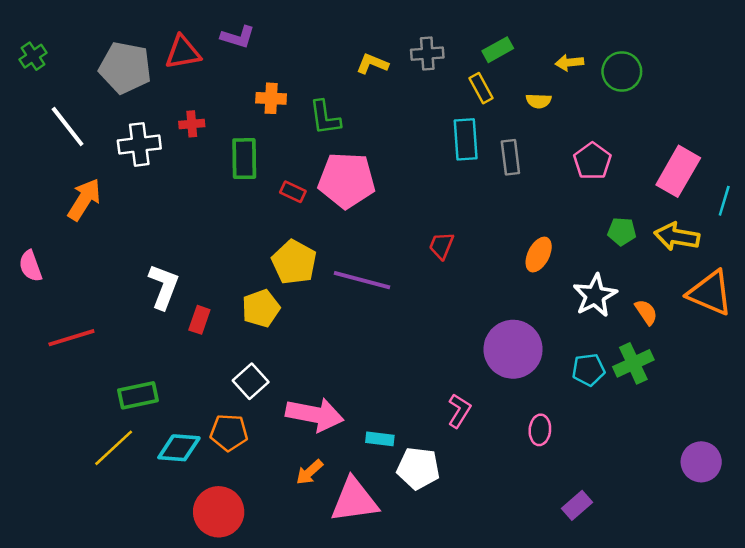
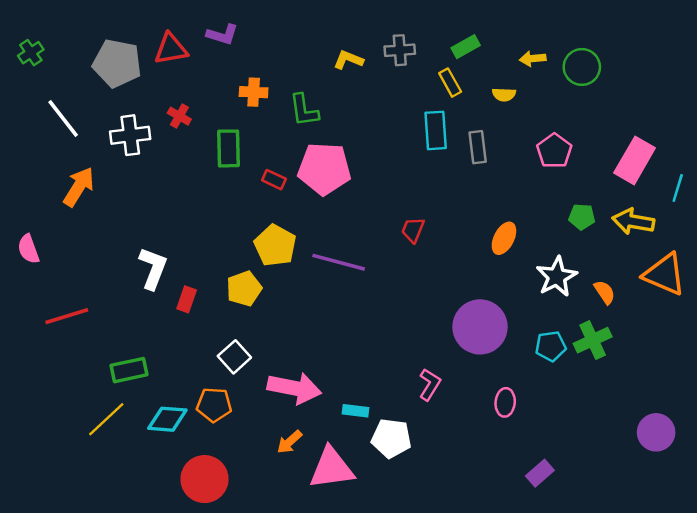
red cross: (192, 124) -> (179, 116), turned 35

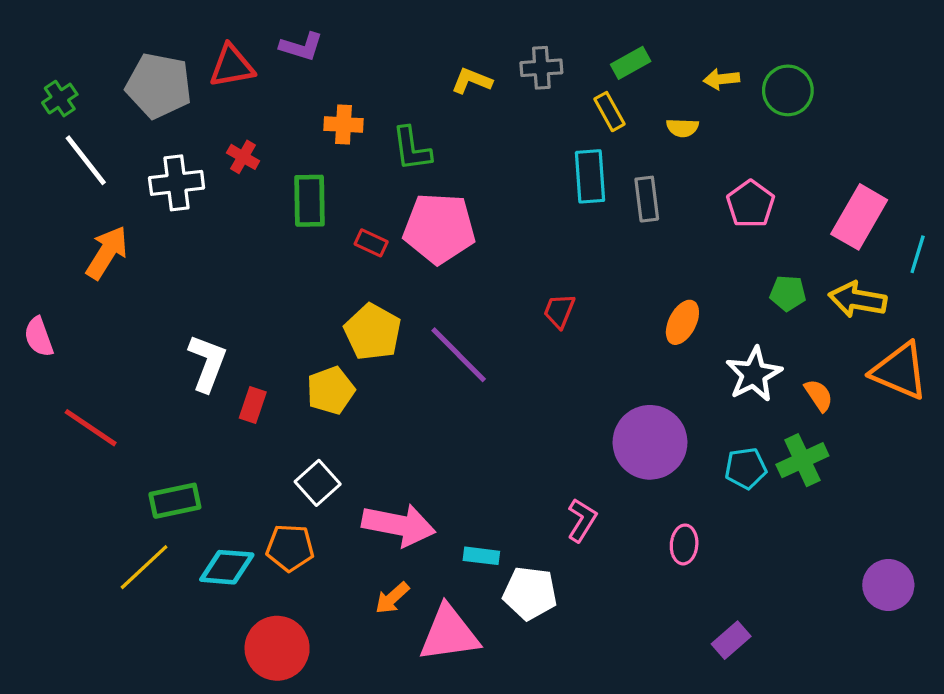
green cross: (31, 53) -> (60, 99), moved
purple line: (339, 262) -> (459, 355), turned 30
red line: (67, 316) -> (91, 428), turned 51

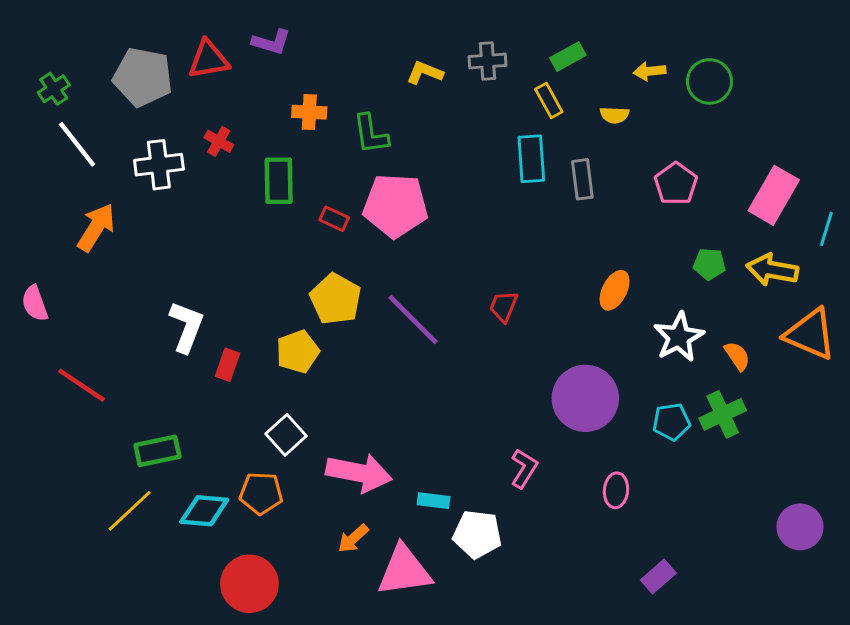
red trapezoid: (559, 311) -> (504, 306), moved

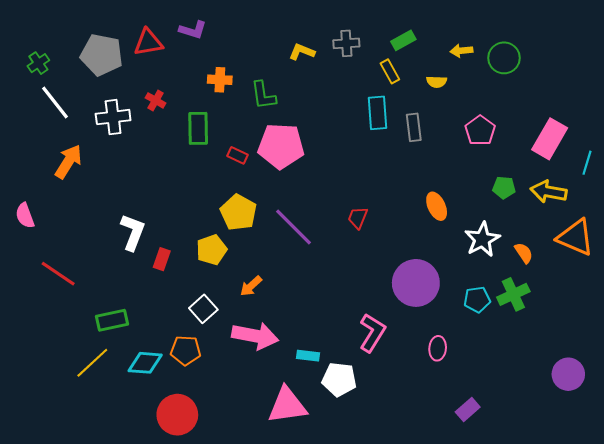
orange ellipse: (615, 290) -> (437, 206), turned -52
pink L-shape: (524, 468) -> (372, 333), size x1.4
orange arrow: (353, 539) -> (251, 286), moved

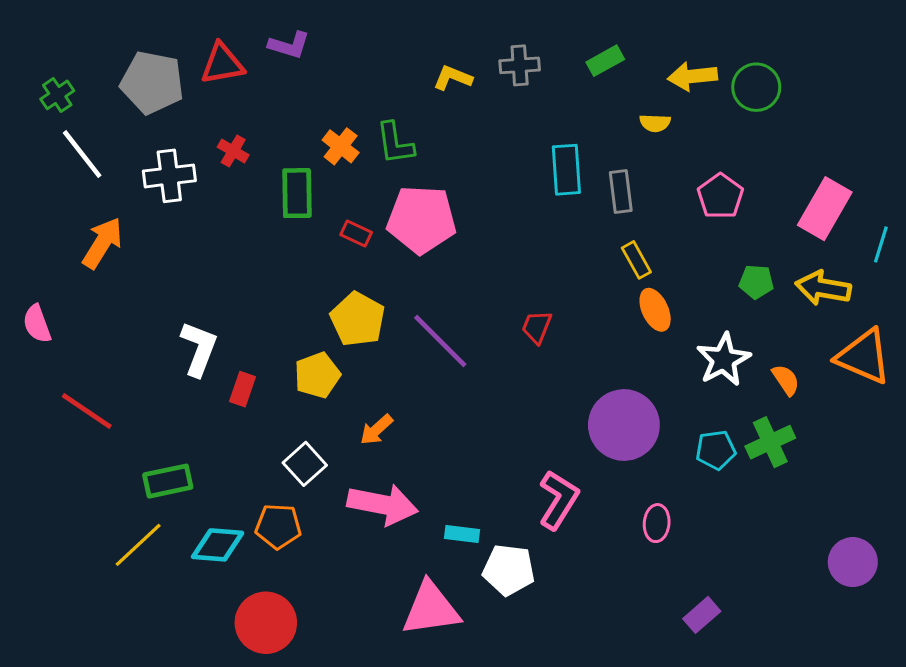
yellow arrow: (461, 51) -> (692, 76), size x1.4
yellow rectangle: (390, 71) -> (636, 260), moved
orange cross: (220, 80) -> (341, 146), moved, turned 35

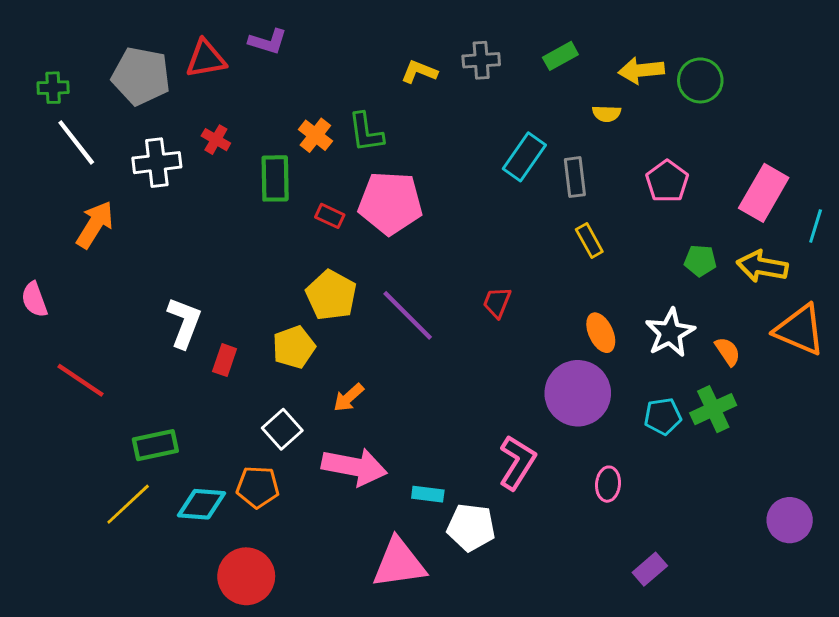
green cross: (57, 95) -> (53, 88), turned 32
cyan rectangle: (566, 170) -> (524, 157), turned 39
orange ellipse: (655, 310) -> (601, 333), moved

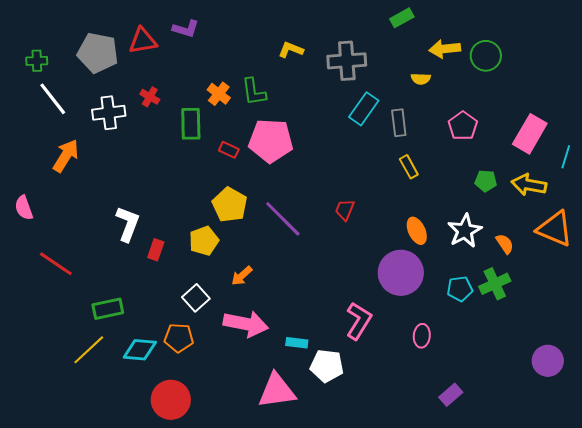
green rectangle: (560, 56) -> (402, 18), moved
gray cross: (481, 60) -> (347, 61), moved, size x1.5

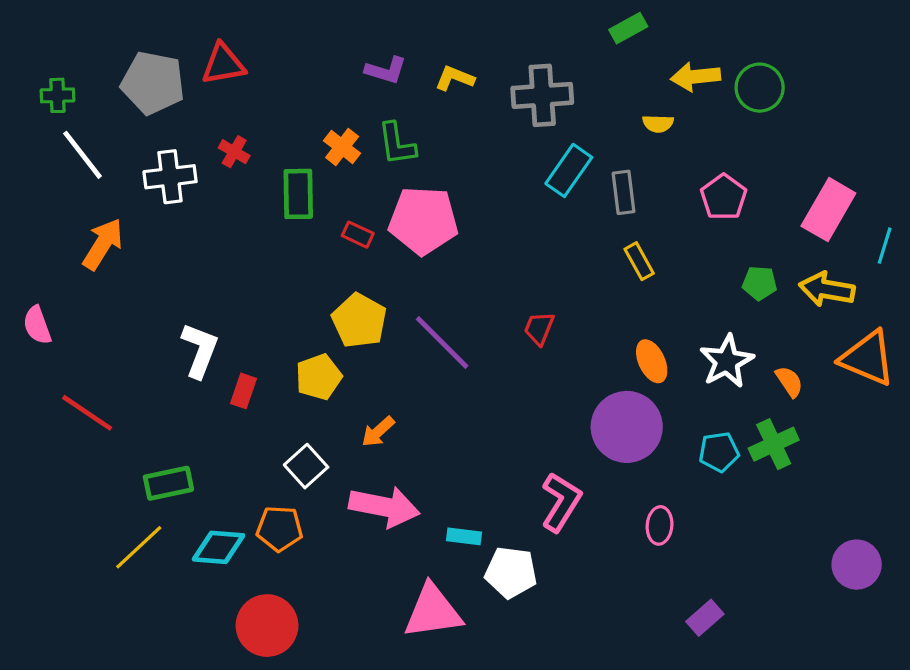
purple L-shape: (186, 29) -> (386, 70), moved

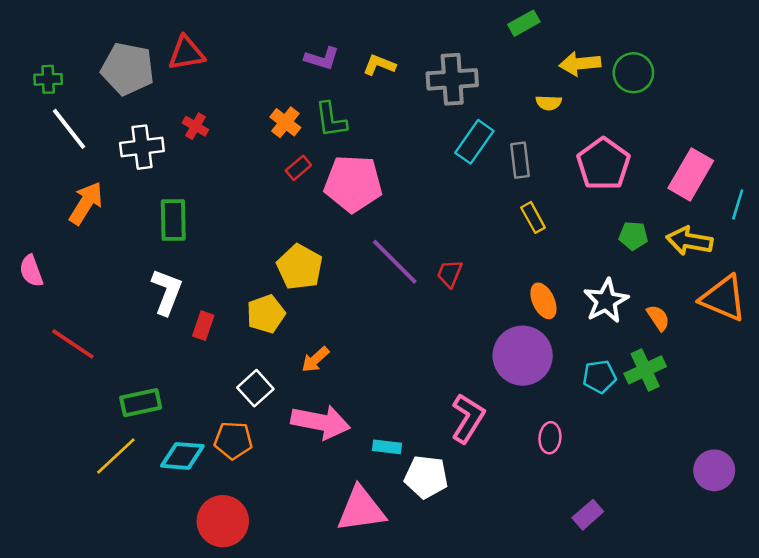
green rectangle: (298, 194) -> (173, 220), moved
pink pentagon: (724, 197) -> (603, 164), size x1.4
red rectangle: (358, 235) -> (298, 168), moved, turned -65
purple line: (442, 342) -> (395, 262), moved

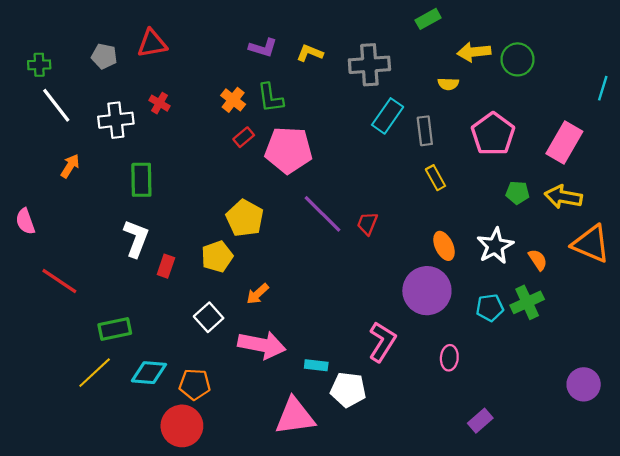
gray pentagon: (128, 69) -> (104, 56), size x0.6
orange arrow: (86, 203) -> (70, 166), size x0.7
cyan line: (738, 204) -> (603, 88), moved
orange pentagon: (233, 440) -> (195, 384), moved

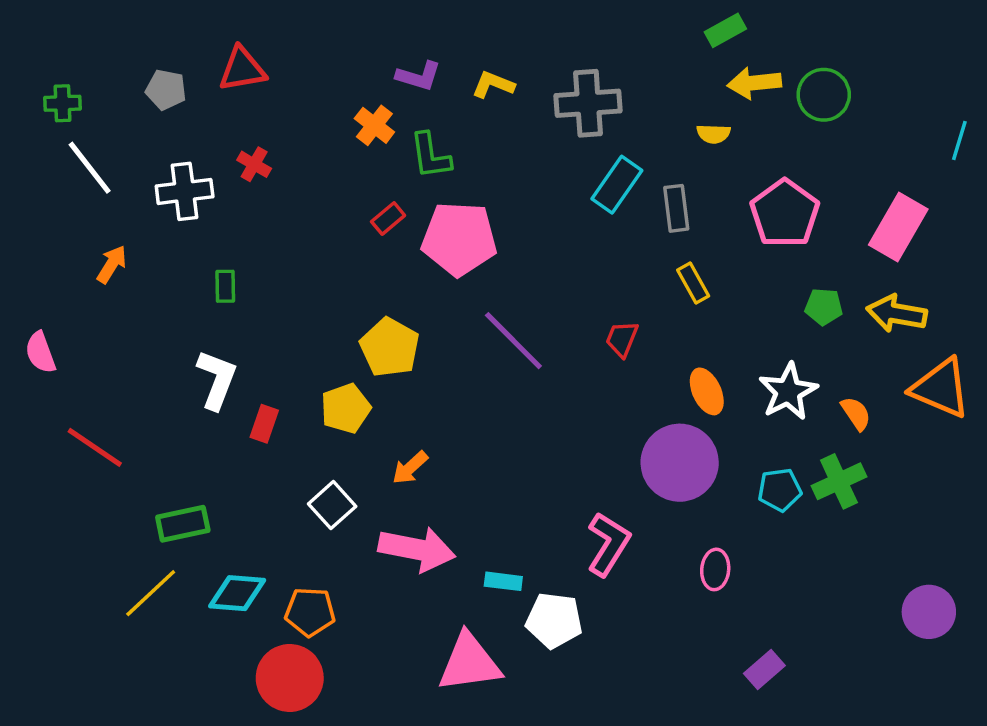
green rectangle: (428, 19) -> (725, 30), moved
orange cross: (233, 100) -> (374, 125), moved
green rectangle: (141, 180) -> (225, 286), size x0.6
red trapezoid: (367, 224) -> (622, 339), moved

